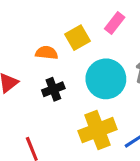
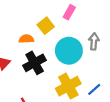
black cross: (53, 89) -> (35, 63), size x1.5

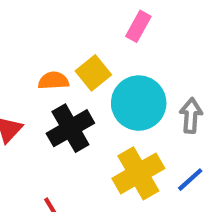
yellow square: (46, 26) -> (93, 73), moved
gray arrow: (94, 41) -> (191, 116), moved

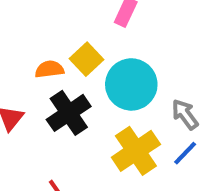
gray arrow: (191, 116) -> (185, 114), moved, turned -36

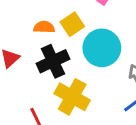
yellow cross: (136, 151) -> (72, 97), moved, turned -36

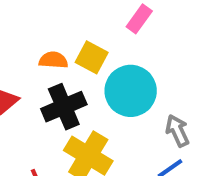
yellow square: (72, 24) -> (92, 57), turned -30

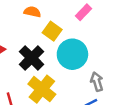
orange semicircle: (53, 60) -> (32, 12), moved
black cross: (64, 107) -> (32, 58), turned -30

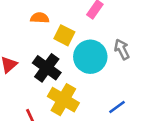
gray arrow: (97, 82) -> (122, 49), moved

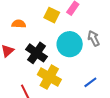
orange semicircle: (40, 18) -> (19, 24), moved
yellow square: (64, 35) -> (52, 15), moved

